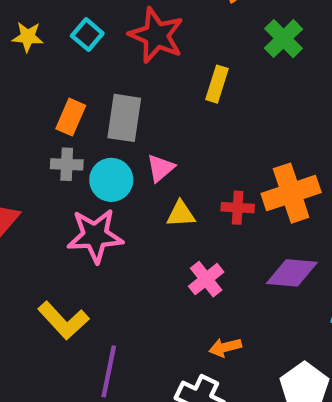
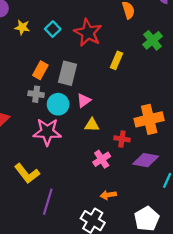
red cross: (238, 208) -> (122, 139), moved

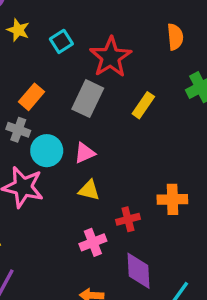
gray rectangle: (68, 73) -> (88, 99), moved
orange cross: (149, 119) -> (172, 199), size x0.7
red cross: (122, 139) -> (128, 219), turned -35
purple diamond: (146, 160) -> (139, 271), moved, turned 65

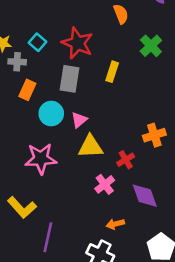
gray cross: (18, 130) -> (17, 62), moved
cyan circle: (47, 151) -> (51, 114), moved
yellow triangle: (89, 190) -> (90, 147), size x1.5

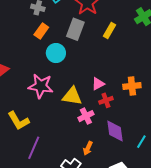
pink triangle: (79, 120) -> (98, 84), moved
yellow triangle: (90, 147) -> (72, 96), moved
orange arrow: (115, 224) -> (88, 148), turned -64

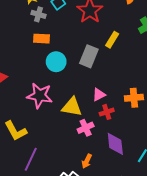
gray rectangle: (75, 29) -> (89, 56), moved
orange rectangle: (41, 31) -> (42, 39), turned 56

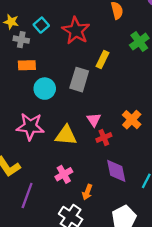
pink triangle: (99, 95) -> (94, 120), turned -32
orange cross: (134, 98) -> (132, 120), turned -36
pink cross: (86, 128) -> (64, 174), moved

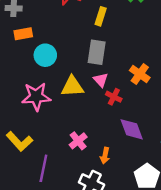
gray rectangle: (79, 80) -> (97, 52), moved
yellow triangle: (66, 135) -> (72, 86), moved
red cross: (104, 137) -> (114, 97), turned -32

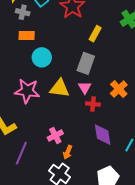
red cross: (114, 97) -> (93, 104), turned -32
orange arrow: (105, 156) -> (68, 152), moved

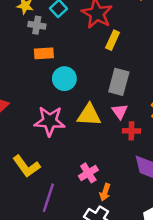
yellow rectangle: (95, 34) -> (113, 40), moved

